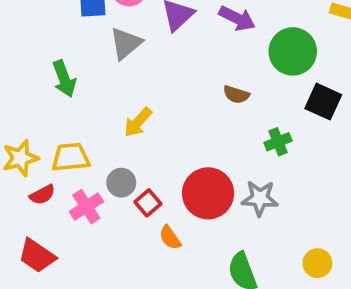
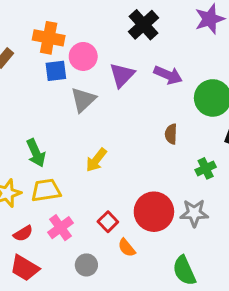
green arrow: (64, 79) -> (36, 153), moved
brown semicircle: (236, 95) -> (171, 134), turned 78
gray circle: (121, 183) -> (86, 265), moved
red semicircle: (42, 195) -> (23, 233), moved

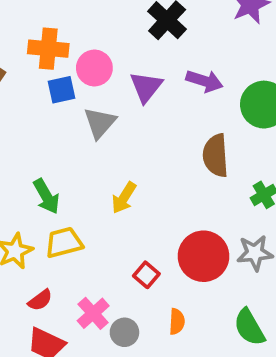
brown semicircle: (171, 134) -> (216, 155), size x1.6
pink cross: (60, 228) -> (93, 313), moved
orange semicircle: (127, 248) -> (177, 322), moved, turned -132

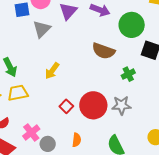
brown semicircle: (216, 155) -> (103, 51), turned -70
red square: (146, 275) -> (66, 106), moved

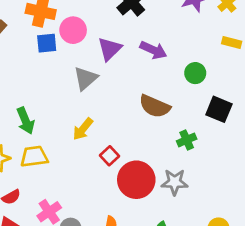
green circle: (132, 25) -> (195, 73), size x0.6
gray triangle: (42, 29) -> (86, 78), moved
red square: (66, 106) -> (110, 156), moved

